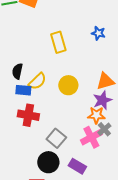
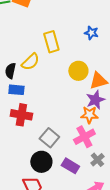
yellow semicircle: (37, 81) -> (30, 62), moved
yellow circle: (68, 85) -> (78, 71), moved
gray cross: (104, 129) -> (97, 160), moved

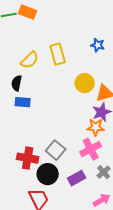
yellow semicircle: (30, 62) -> (30, 60), moved
red cross: (21, 115) -> (28, 158), moved
purple rectangle: (70, 166) -> (77, 178), turned -60

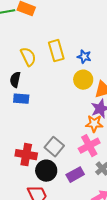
blue star: (98, 45) -> (84, 57), moved
yellow semicircle: (30, 60) -> (28, 57), turned -72

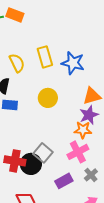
blue star: (84, 57) -> (73, 63), size x1.6
yellow circle: (83, 80) -> (48, 98), moved
black circle: (46, 171) -> (31, 164), moved

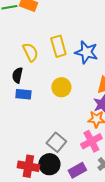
red cross: (15, 161) -> (28, 166), moved
black circle: (31, 164) -> (49, 164), moved

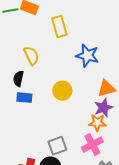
yellow rectangle: (58, 46) -> (59, 27), moved
gray square: (56, 142) -> (57, 146), turned 30

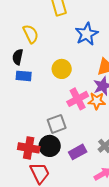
blue star: (87, 56) -> (87, 34), turned 30
pink cross: (92, 145) -> (78, 99), moved

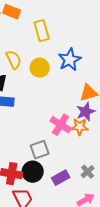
yellow circle: (62, 69) -> (40, 68), moved
pink cross: (78, 99) -> (61, 125), turned -30

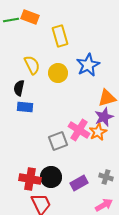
orange star: (80, 127) -> (98, 132), turned -30
gray square: (40, 150) -> (58, 141), moved
gray cross: (88, 172) -> (106, 177), turned -32

